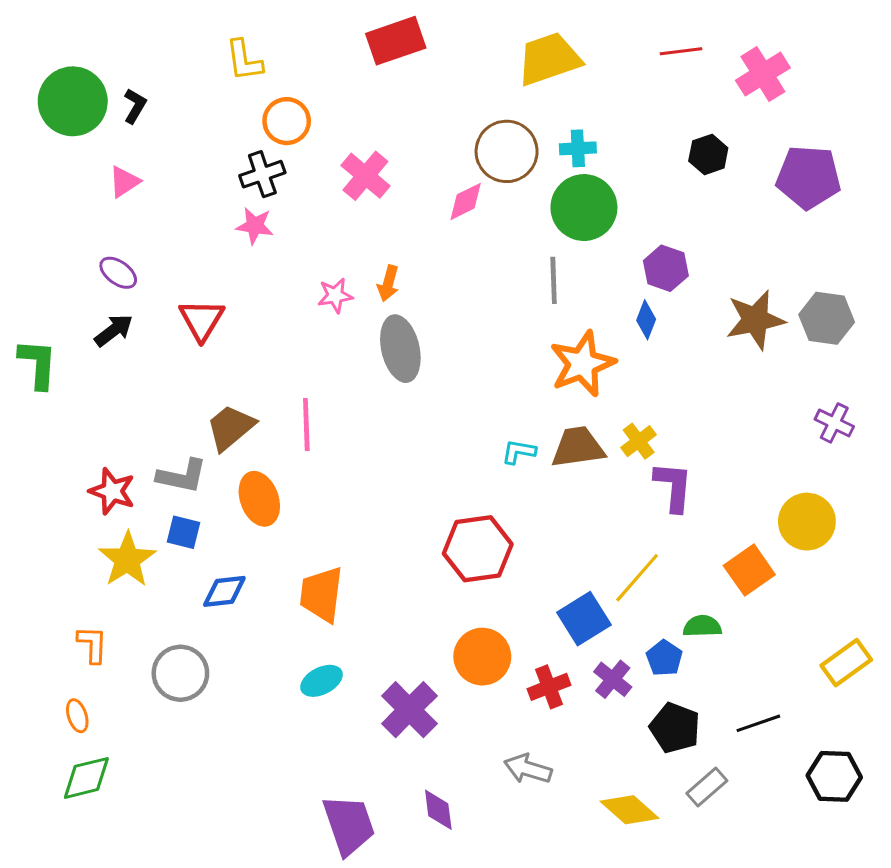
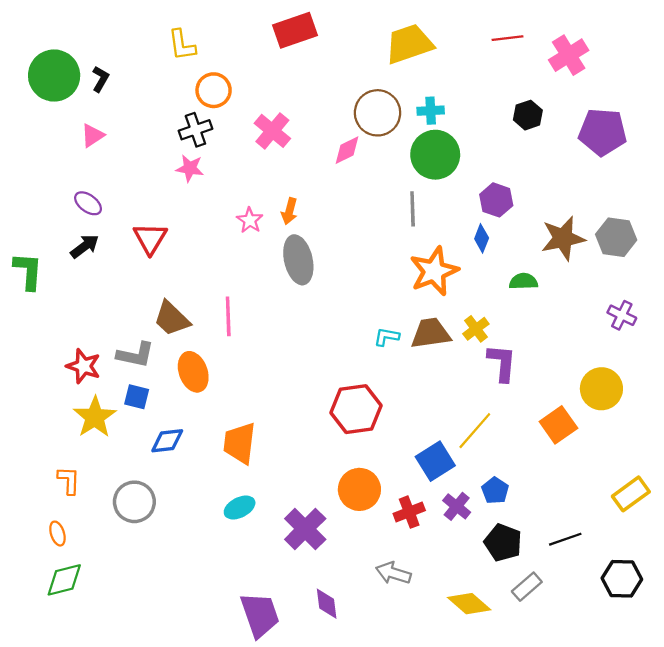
pink star: (335, 296) -> (250, 220), turned -30
brown trapezoid: (230, 427) -> (172, 319), turned -96
green semicircle: (702, 626) -> (523, 281), moved

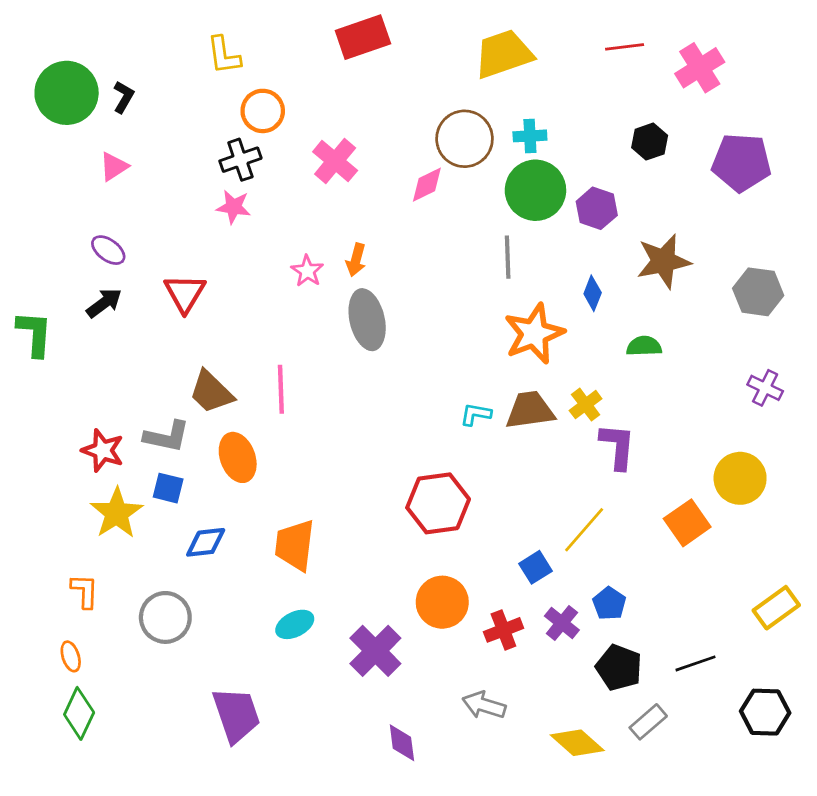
purple hexagon: (496, 200) -> (597, 208), moved
brown star: (563, 238) -> (664, 261), moved
blue square: (435, 461) -> (535, 567), size x0.7
green diamond: (64, 580) -> (79, 713), turned -51
purple trapezoid: (260, 615) -> (236, 715), moved

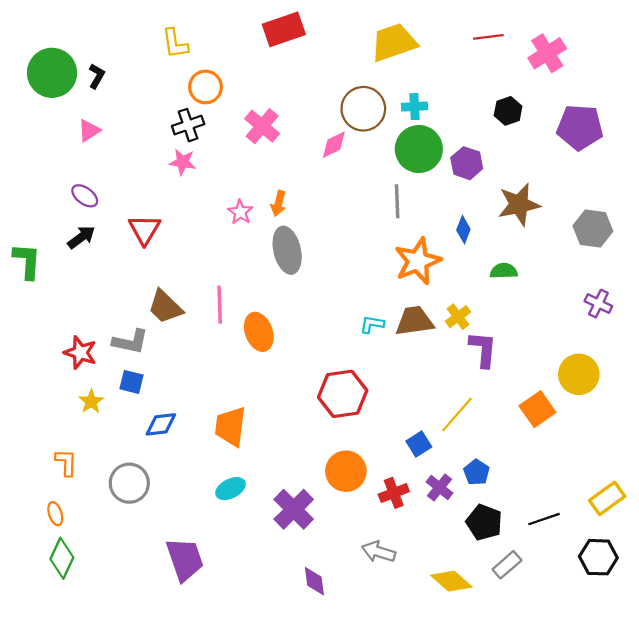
orange ellipse: (238, 457) -> (259, 332), moved
yellow star: (117, 513) -> (91, 402), size x0.6
yellow rectangle: (776, 608) -> (607, 498), moved

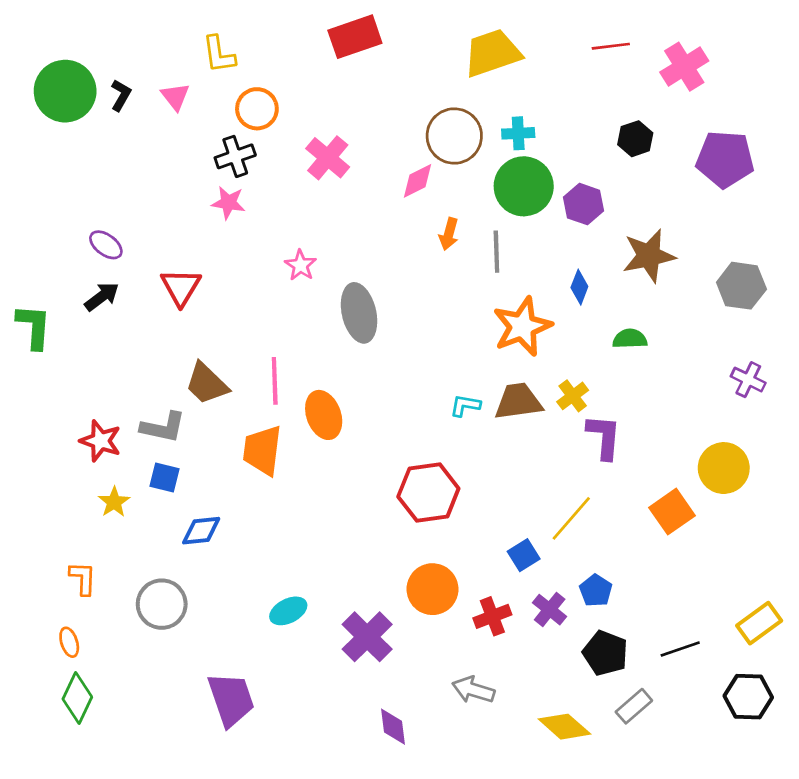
pink triangle: (89, 131) -> (175, 97), moved, turned -35
orange arrow: (278, 203) -> (449, 234), moved
orange trapezoid: (231, 427) -> (262, 450), moved

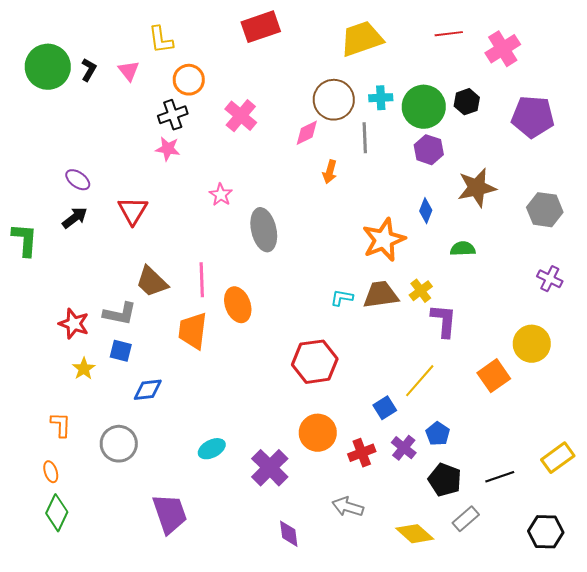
green circle: (524, 186) -> (424, 107), moved
gray line: (496, 252) -> (365, 138), moved
black hexagon: (748, 697) -> (546, 532), moved

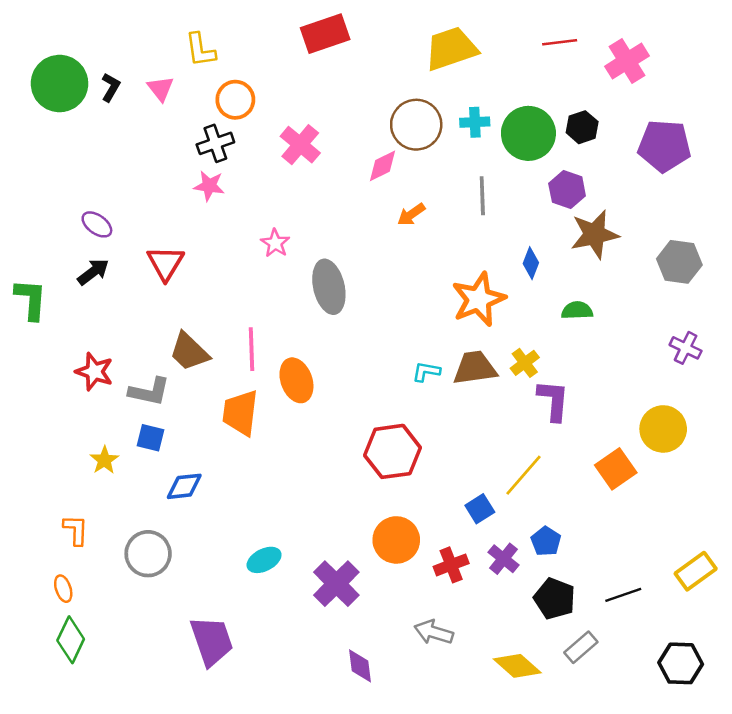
gray line: (365, 138) -> (482, 196), moved
purple hexagon: (429, 150) -> (567, 190), moved
orange arrow: (330, 172) -> (411, 214), turned 40
red star: (74, 324) -> (94, 372), moved

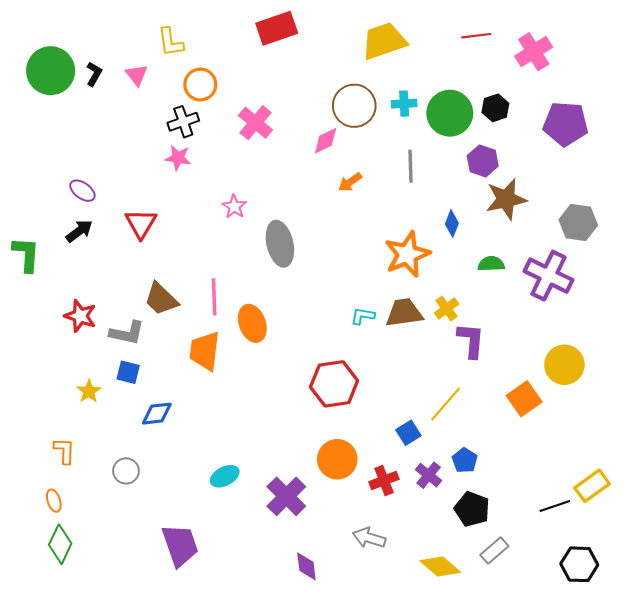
purple cross: (686, 348) -> (549, 276), moved, size x1.8
gray circle: (148, 554) -> (126, 471), size x0.7
black line: (623, 595) -> (555, 506), moved

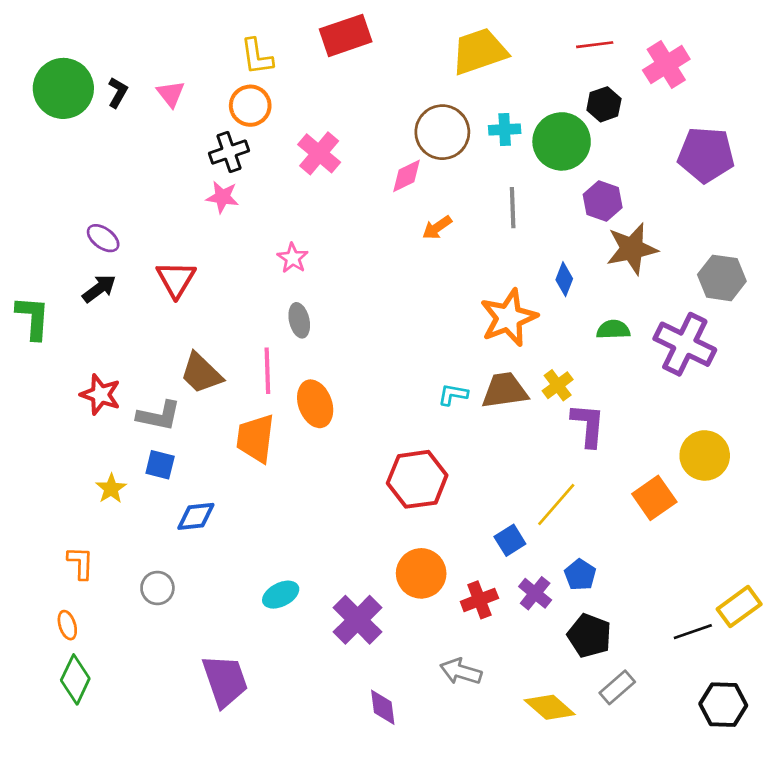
yellow L-shape: (171, 42) -> (257, 57), moved
black hexagon: (495, 108) -> (604, 104), moved
gray ellipse: (280, 244) -> (299, 320), moved, size x0.6

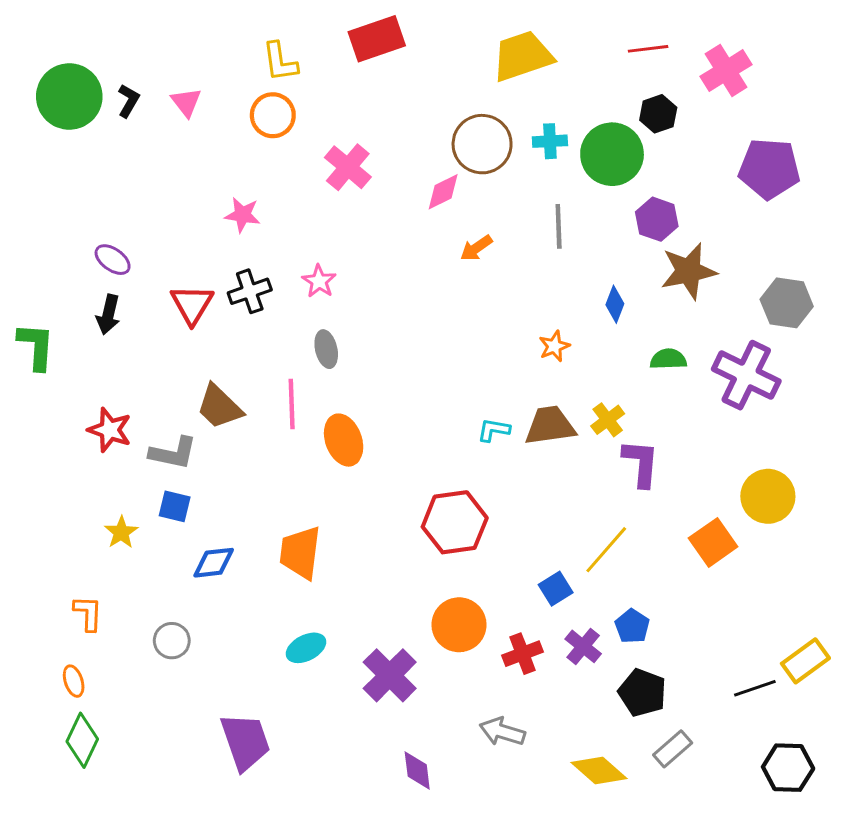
black cross: (229, 152) -> (250, 291), moved
black arrow: (99, 289) -> (108, 314), turned 140
orange star: (509, 318) -> (554, 346), size x0.5
orange trapezoid: (255, 438) -> (300, 553), moved

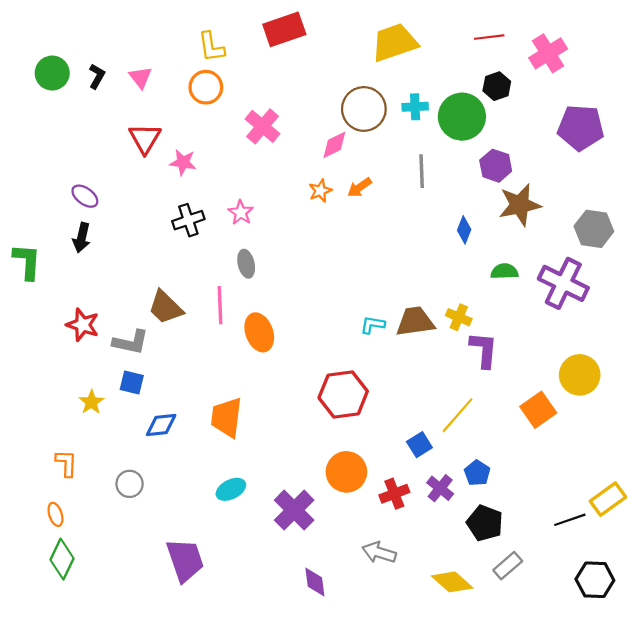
green circle: (69, 96) -> (52, 73), size x0.7
red triangle: (192, 304) -> (145, 138), moved
orange star: (554, 346) -> (320, 191), moved
yellow cross: (608, 420) -> (459, 317), turned -30

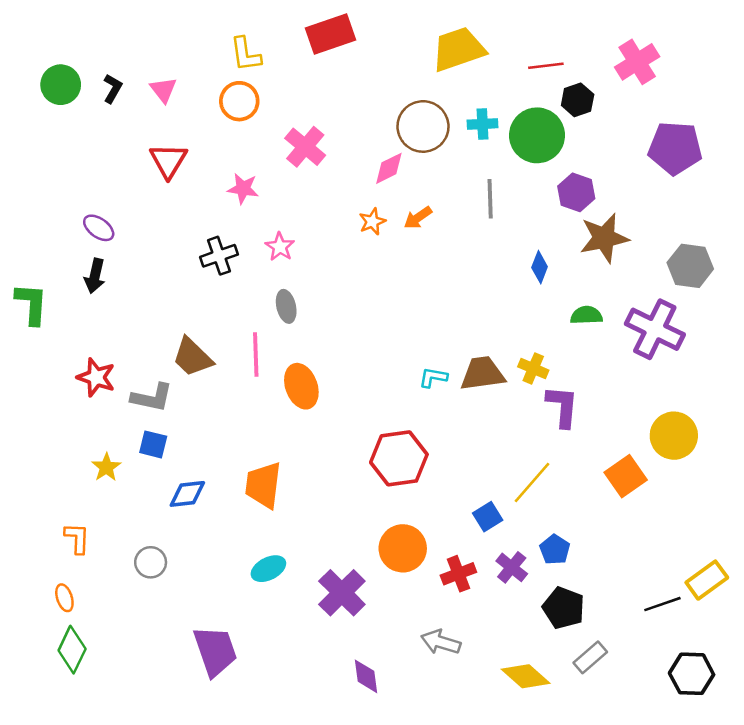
red line: (489, 37) -> (546, 66), moved
pink star: (183, 162) -> (243, 189), moved

